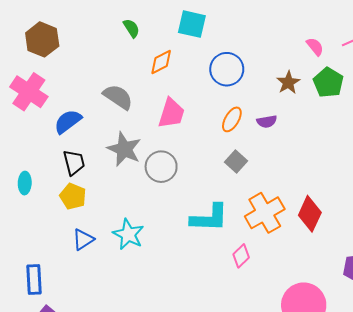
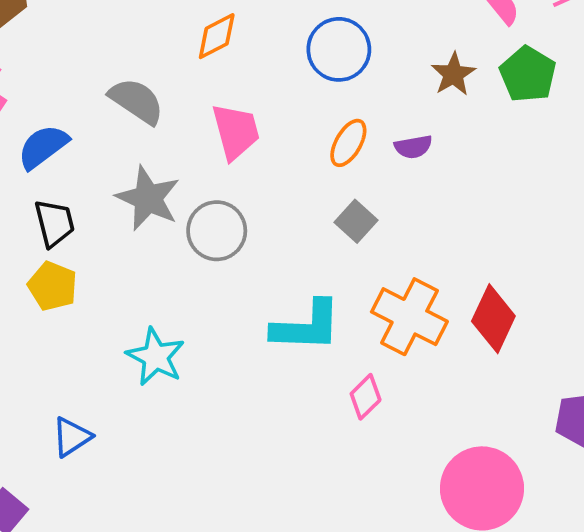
pink trapezoid: (171, 113) -> (236, 131), turned -32
orange cross: (265, 213) -> (409, 317), turned -33
blue triangle: (83, 239) -> (72, 437), moved

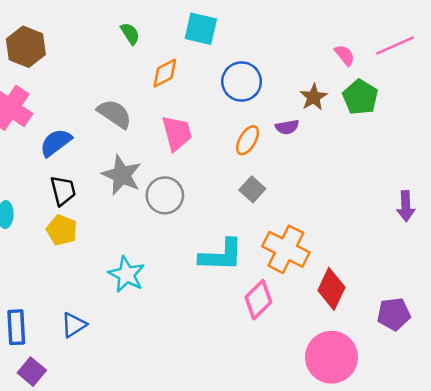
purple semicircle: (413, 147) -> (287, 127), moved
red diamond: (493, 319) -> (331, 289), moved
pink diamond: (366, 397) -> (258, 300), size x1.4

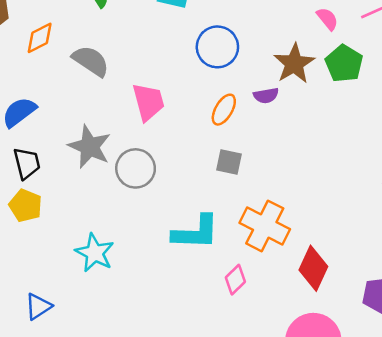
orange diamond: (165, 73) -> (40, 38), moved
brown star: (313, 97) -> (294, 64), size x1.4
gray semicircle: (115, 114) -> (91, 61), moved
gray square: (252, 189) -> (229, 162), turned -30
pink diamond: (258, 300) -> (235, 280), size x0.7

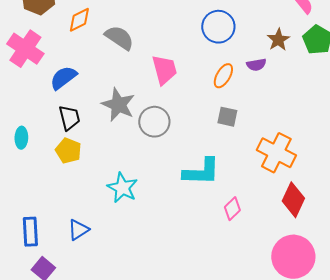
brown star: (294, 64) -> (278, 40), size x0.7
orange cross: (265, 226) -> (276, 153), moved

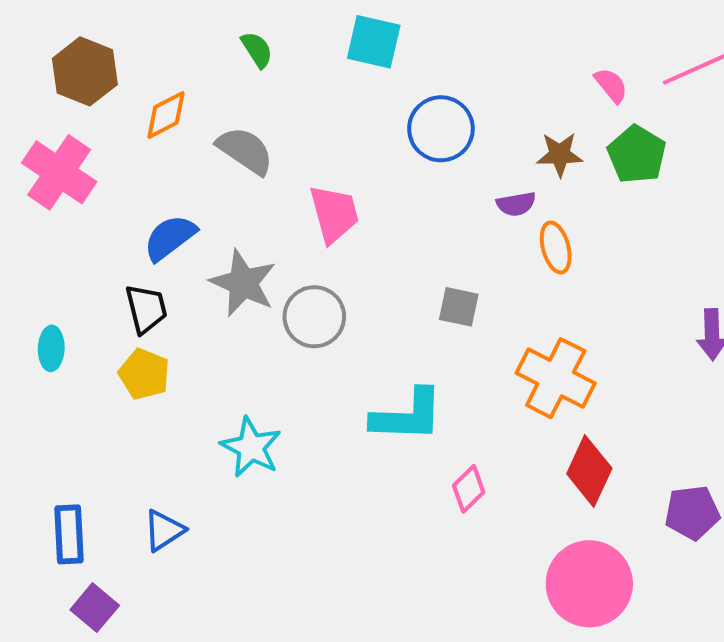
brown star: (278, 40) -> (560, 155), turned 30
orange ellipse: (223, 76) -> (556, 247), moved, turned -45
blue semicircle: (63, 78) -> (170, 238), moved

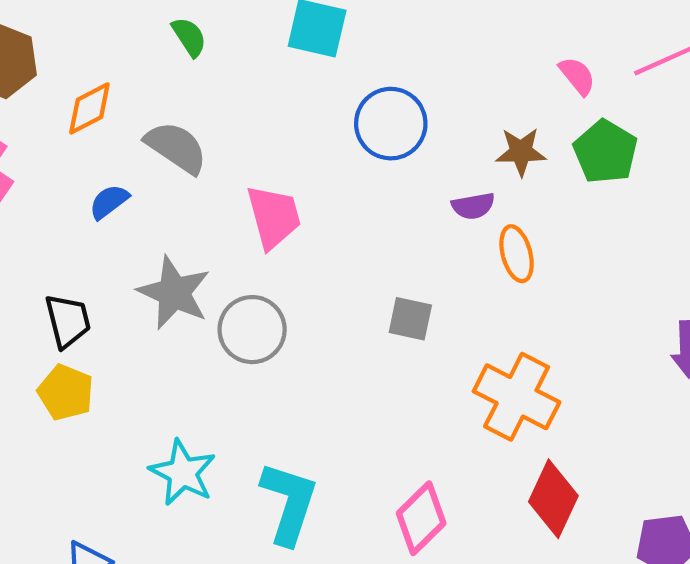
blue semicircle: (170, 238) -> (109, 202), moved, size x0.7
cyan L-shape: (407, 416) -> (289, 503), moved, turned -74
pink diamond: (469, 489) -> (421, 518), size x1.4

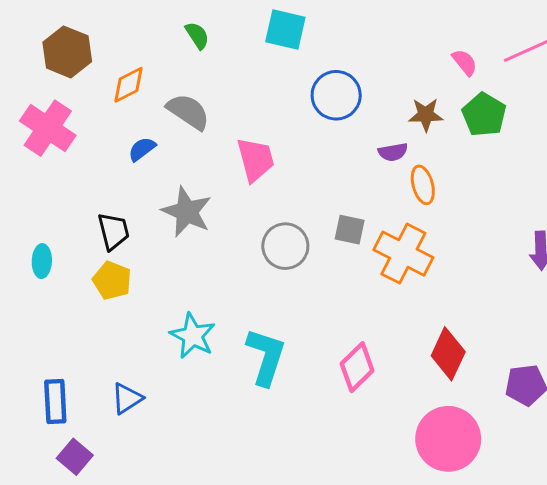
gray circle: (252, 330) -> (285, 246), moved
orange cross: (517, 397) -> (403, 254), moved

